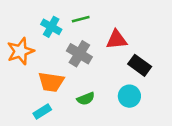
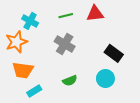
cyan cross: (51, 27) -> (30, 21), moved
red triangle: (117, 40) -> (95, 14), moved
orange trapezoid: (51, 82) -> (23, 70), moved

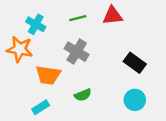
orange star: (16, 42) -> (20, 49), turned 30
orange trapezoid: (23, 70) -> (48, 75), moved
cyan circle: (105, 79) -> (135, 100), moved

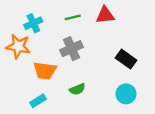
cyan cross: (36, 24) -> (33, 23), turned 36
gray cross: (77, 52) -> (72, 49), turned 35

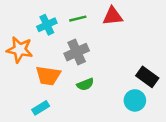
cyan cross: (33, 23) -> (47, 25), moved
black rectangle: (126, 59) -> (147, 77), moved
green semicircle: (77, 89) -> (85, 84), moved

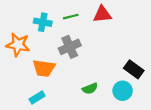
cyan cross: (47, 25) -> (43, 22), turned 36
green semicircle: (85, 84) -> (90, 89), moved

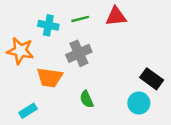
green semicircle: (90, 89) -> (87, 99), moved, turned 88
cyan rectangle: (37, 97) -> (28, 111), moved

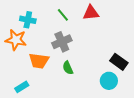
green line: (80, 19) -> (63, 15), turned 64
cyan cross: (48, 25) -> (28, 20), moved
green semicircle: (87, 99) -> (68, 68), moved

